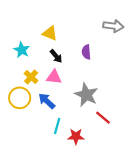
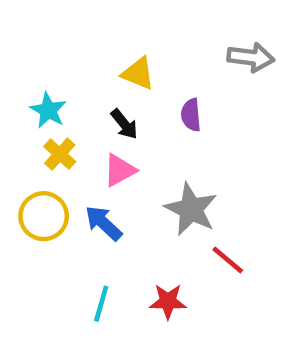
yellow triangle: (50, 33) -> (138, 73), moved
yellow cross: (31, 77) -> (60, 154), moved
pink triangle: (54, 77) -> (120, 170), turned -35
cyan line: (57, 126) -> (101, 304), moved

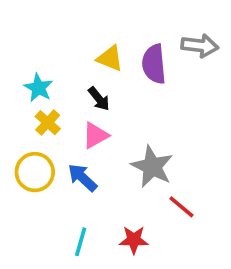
purple semicircle: (191, 115) -> (154, 64), moved, size x1.5

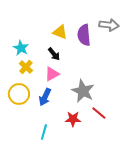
blue arrow: (82, 178) -> (45, 97), turned -108
red star: (134, 240) -> (73, 119), moved

